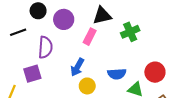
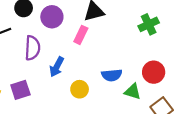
green cross: (130, 32) -> (149, 24), moved
blue arrow: (77, 67) -> (57, 67), moved
purple square: (32, 74) -> (20, 90), moved

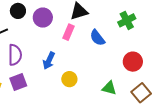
purple semicircle: (33, 48) -> (15, 55), moved
blue semicircle: (112, 75) -> (97, 38), moved, turned 60
green triangle: (133, 92) -> (109, 88), moved

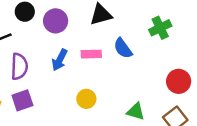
pink rectangle: (68, 32) -> (91, 54), moved, turned 63
blue arrow: (49, 61) -> (60, 60), moved
red circle: (133, 62) -> (179, 81), moved

